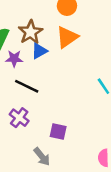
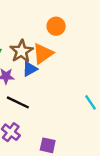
orange triangle: (67, 37) -> (43, 54), moved

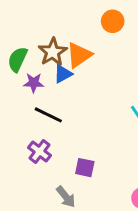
orange circle: (56, 26) -> (113, 21), moved

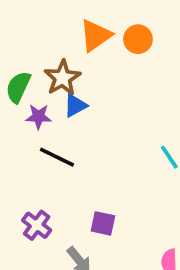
orange triangle: (79, 55) -> (96, 35), moved
purple cross: (40, 151) -> (37, 225), moved

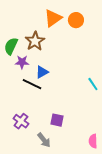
blue triangle: (75, 106) -> (42, 72), moved

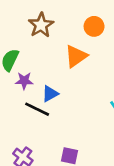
orange triangle: (53, 18) -> (76, 56), moved
brown star: (35, 41) -> (41, 25), moved

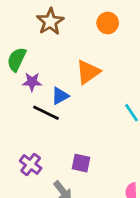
orange triangle: (76, 56) -> (88, 72), moved

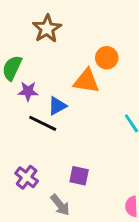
orange circle: (108, 23) -> (107, 58), moved
orange triangle: (88, 72) -> (86, 81), turned 44

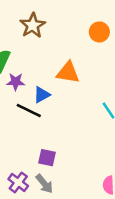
orange circle: (107, 58) -> (99, 32), moved
purple square: (79, 176) -> (47, 158), moved
purple cross: (27, 177) -> (18, 182), moved

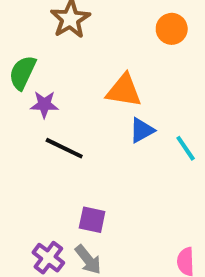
blue triangle: (42, 95) -> (142, 130), moved

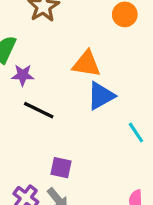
blue triangle: (142, 130) -> (101, 96), size x1.4
cyan line: (186, 148) -> (136, 132), moved

